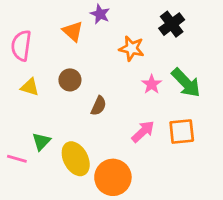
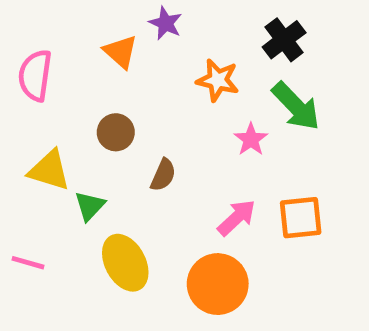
green arrow: (186, 83) -> (296, 106), moved
yellow triangle: (30, 87) -> (49, 170), moved, size x1.4
green triangle: (41, 142) -> (90, 206), moved
orange circle: (113, 177) -> (218, 284), moved

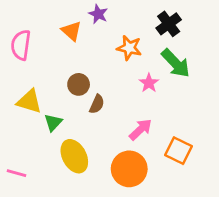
brown circle: (116, 132) -> (79, 84), moved
orange square: (301, 218) -> (178, 151), moved, turned 32
pink line: (28, 263) -> (17, 173), moved

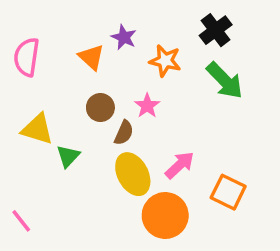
purple star: (98, 14) -> (124, 37), moved
orange triangle: (71, 31) -> (91, 57), moved
pink star: (149, 83) -> (147, 106), moved
yellow ellipse: (74, 156) -> (133, 174), moved
pink line: (17, 173) -> (21, 221), turned 36

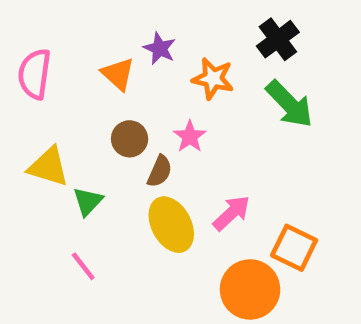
orange circle: (165, 215) -> (250, 289), moved
pink line: (21, 221) -> (83, 266), moved

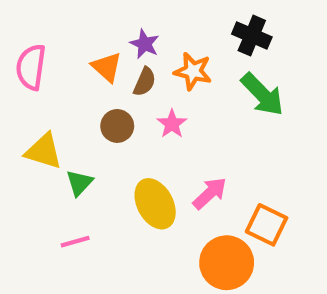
black cross: (278, 39) -> (252, 36), turned -30
brown semicircle: (160, 171) -> (145, 82), moved
pink line: (83, 266) -> (75, 242), turned -68

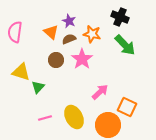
brown semicircle: (145, 82) -> (69, 39), turned -136
pink star: (172, 124) -> (82, 59), size x1.5
yellow ellipse: (155, 204) -> (74, 117), moved
pink line: (75, 242) -> (45, 118), moved

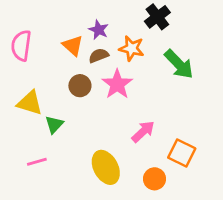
black cross: (120, 17) -> (157, 17), moved, turned 30
pink line: (45, 118) -> (37, 162), moved
orange circle: (108, 125) -> (155, 179), size x0.6

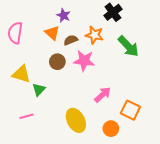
purple star: (99, 30) -> (64, 15), moved
pink star: (117, 84) -> (84, 61), turned -30

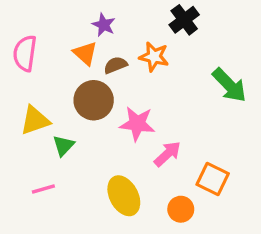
green arrow: (128, 46) -> (229, 85), moved
pink star: (84, 61) -> (137, 124), moved
brown circle: (57, 62) -> (94, 100), size x1.5
yellow triangle: (21, 74) -> (35, 120), turned -36

